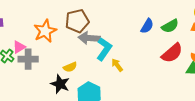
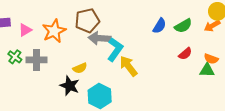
pink triangle: (19, 47) -> (25, 30), moved
red semicircle: (172, 53) -> (185, 54), size x0.6
yellow arrow: (117, 65) -> (128, 66), size x1.5

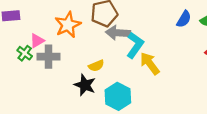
pink triangle: (25, 30) -> (37, 41), moved

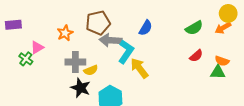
blue semicircle: (184, 19) -> (146, 28), moved
orange star: (68, 25) -> (65, 33), size x0.7
gray cross: (49, 57) -> (75, 62), moved

